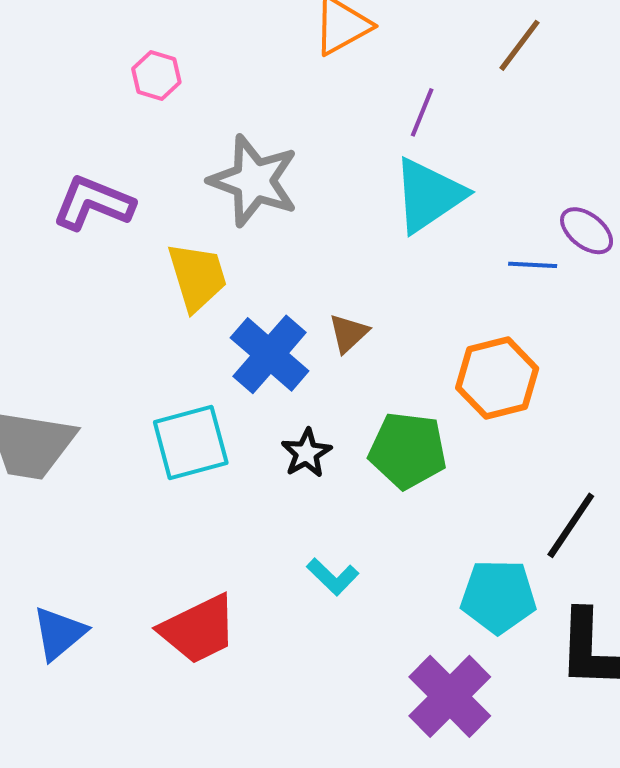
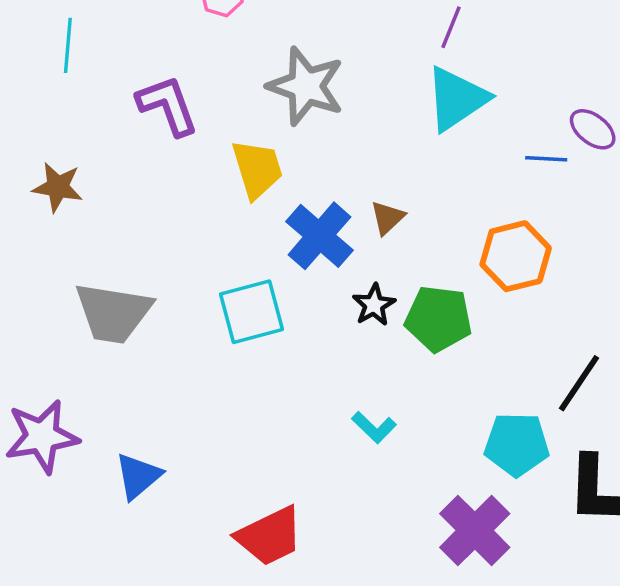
purple L-shape: (93, 203) -> (168, 105), turned 48
black star: (306, 453) -> (374, 305), moved
red trapezoid: (199, 629) -> (270, 536), moved

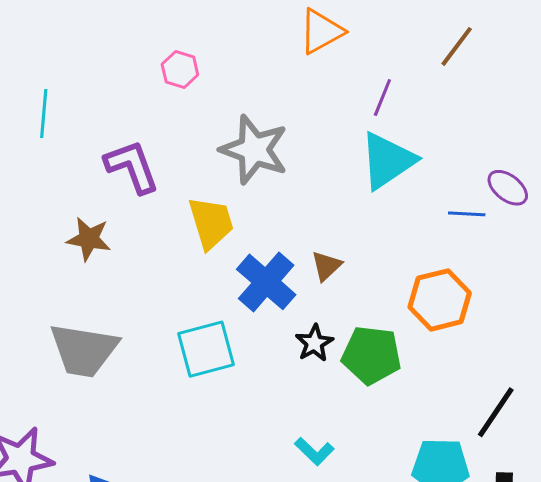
brown star: (58, 187) -> (89, 239), moved

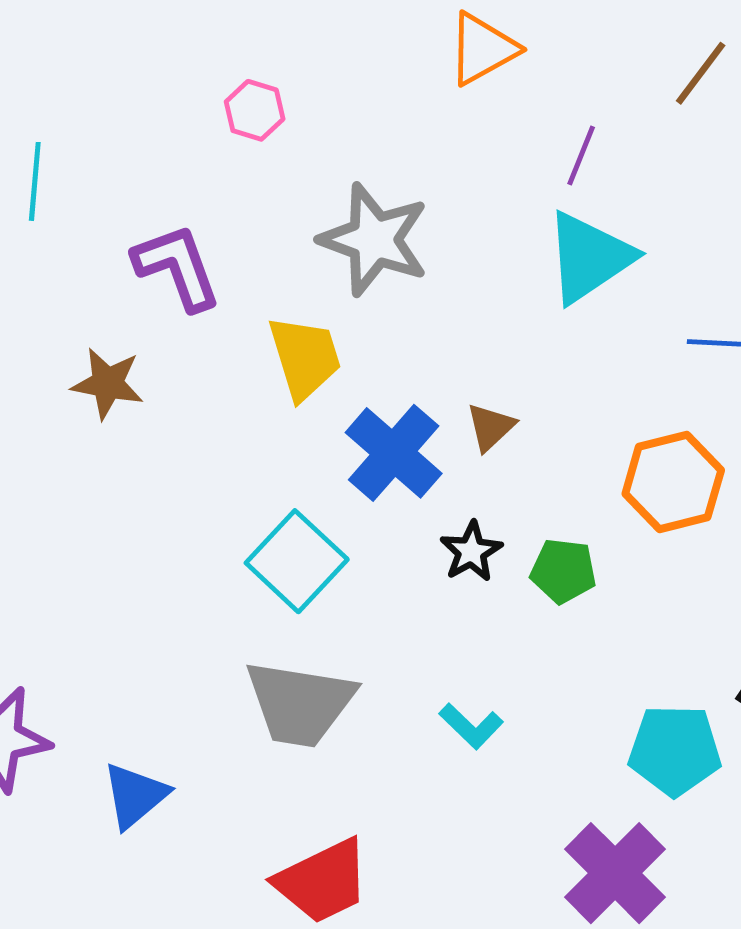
cyan square: (206, 349) -> (297, 561), turned -32
gray trapezoid: (84, 350) -> (300, 703), moved
green pentagon: (371, 355) -> (563, 571), size x0.7

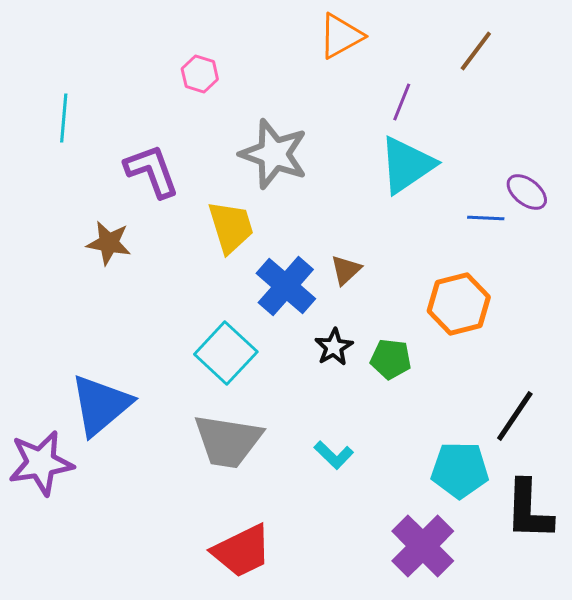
blue triangle: (135, 795) -> (101, 405), moved, size x1.5

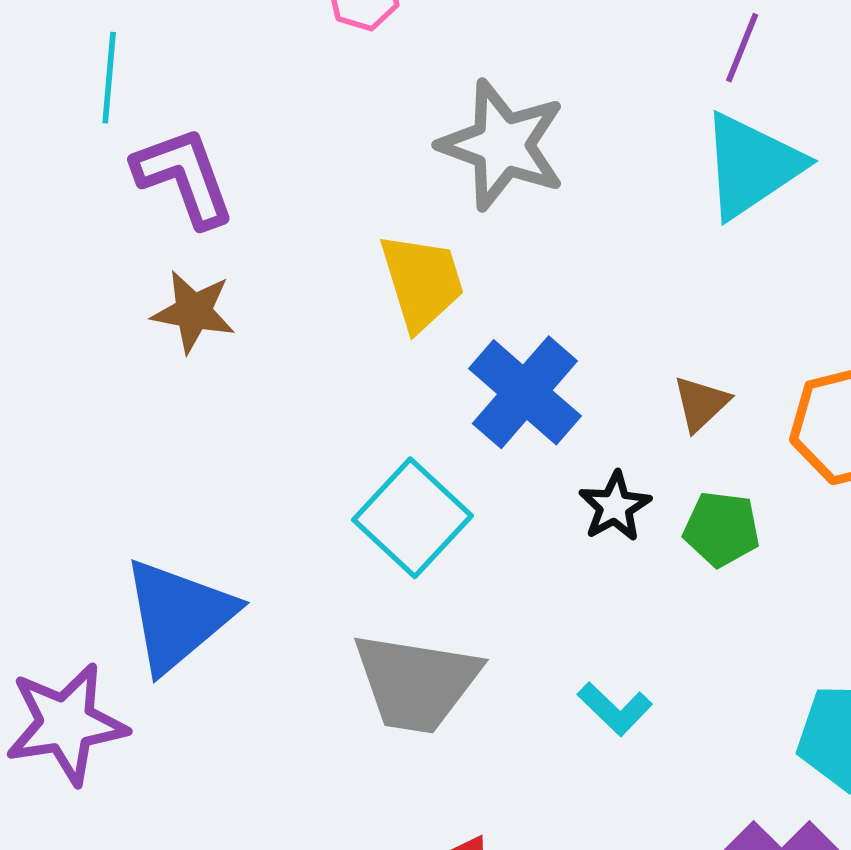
purple L-shape: (152, 171) -> (184, 177), moved
brown triangle: (346, 270) -> (701, 403), moved

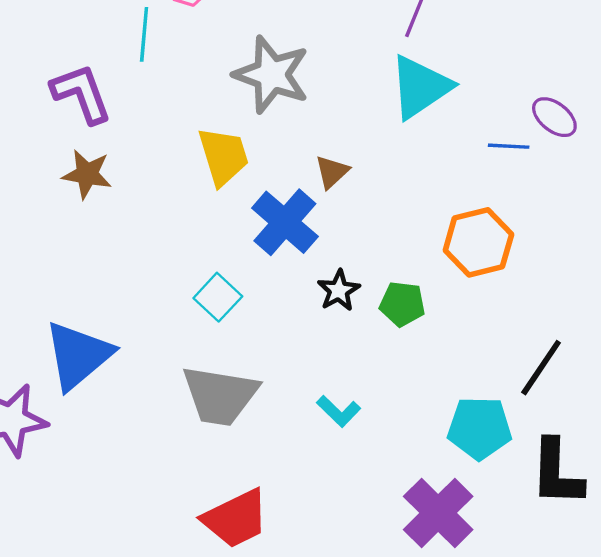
cyan line: (109, 78) -> (144, 34), moved
brown triangle: (701, 403) -> (332, 172), moved
cyan square: (413, 518) -> (218, 297), size x0.7

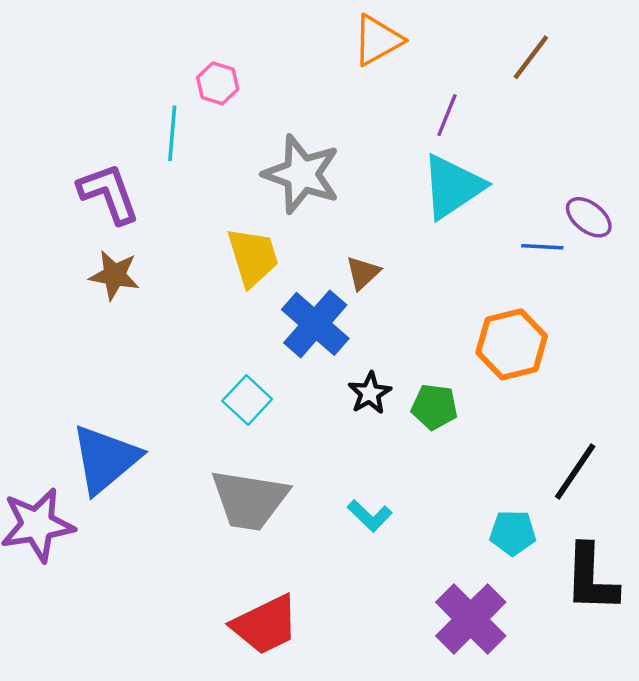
cyan pentagon: (480, 428) -> (513, 533), size x0.7

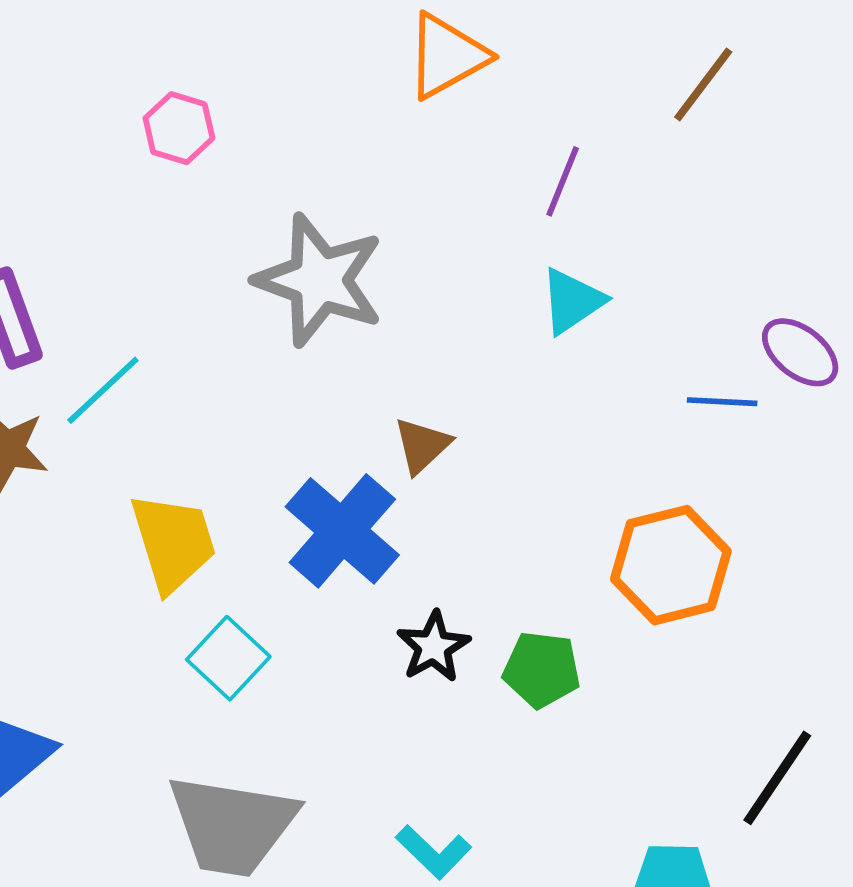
cyan line: (172, 133) -> (103, 390), moved, turned 42
cyan triangle: (453, 187) -> (572, 301), size x0.6
yellow trapezoid: (253, 257) -> (173, 542), moved

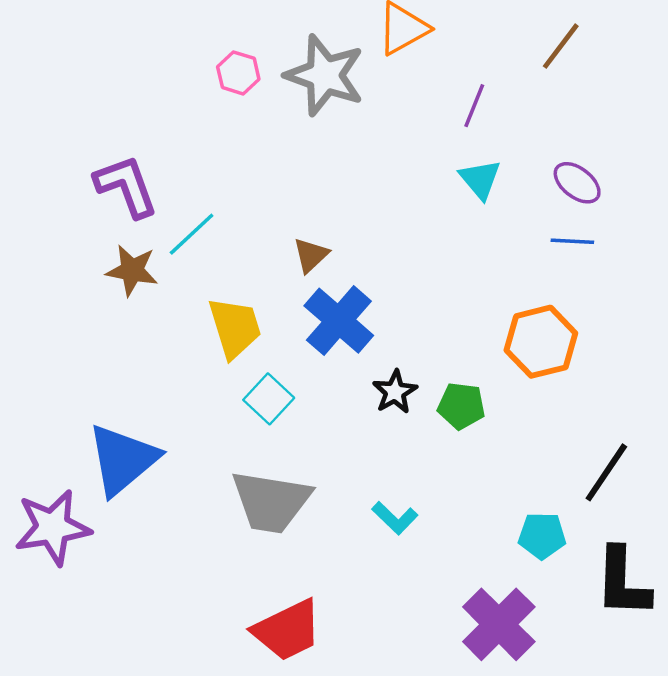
gray star: (319, 280) -> (325, 75), moved
cyan triangle: (572, 301) -> (480, 179), turned -36
purple ellipse: (800, 352) -> (577, 183), moved
brown triangle: (422, 445) -> (311, 255), moved

